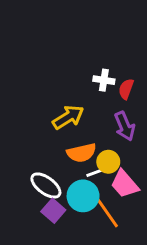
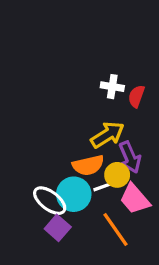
yellow arrow: (68, 117) -> (107, 135), moved
purple arrow: (125, 126) -> (130, 157), moved
cyan circle: (83, 196) -> (74, 194), moved

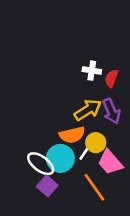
purple arrow: (130, 157) -> (111, 111), moved
white line: (104, 186) -> (85, 152), turned -36

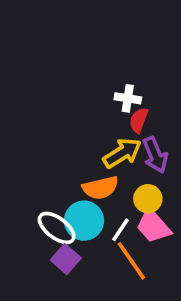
red semicircle: (111, 78) -> (139, 120), moved
yellow circle: (96, 143) -> (148, 199), moved
white line: (85, 152) -> (120, 230), moved

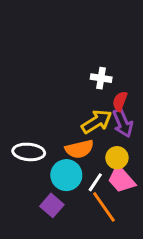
red semicircle: (139, 120) -> (120, 101), moved
white ellipse: (57, 228) -> (29, 152), moved, turned -32

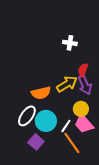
white cross: (101, 78) -> (70, 43), moved
orange semicircle: (79, 149) -> (41, 93), moved
white ellipse: (29, 152) -> (27, 116), moved, turned -60

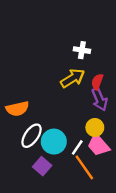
yellow arrow: (67, 84) -> (73, 78), moved
orange semicircle: (41, 93) -> (17, 109), moved

